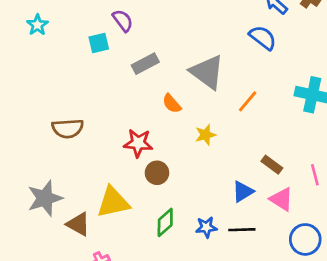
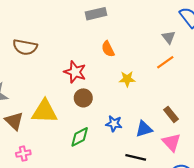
gray triangle: (207, 72) -> (169, 37), moved, size x0.5
blue star: (206, 227) -> (114, 124), moved

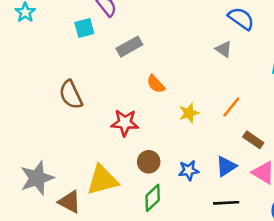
brown semicircle: (25, 47) -> (71, 95), moved, turned 70
orange line: (165, 62) -> (231, 107), moved
brown circle: (83, 98) -> (149, 162), moved

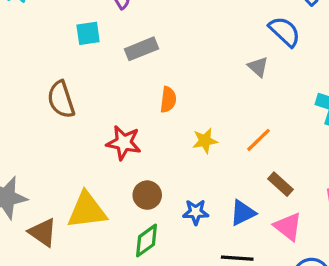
cyan square: (84, 28) -> (88, 33), moved
orange semicircle: (156, 84) -> (168, 100), turned -138

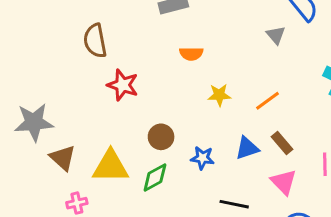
orange semicircle: (168, 100) -> (191, 54), turned 75
red star: (124, 143) -> (123, 85), moved
yellow triangle: (87, 210) -> (111, 166), moved
blue triangle: (243, 213) -> (247, 148), moved

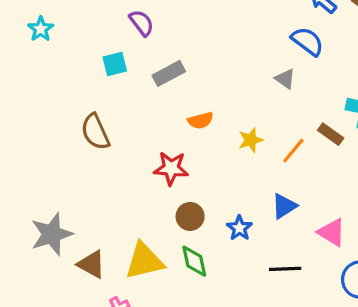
red star: (123, 85) -> (171, 168), moved
yellow star: (219, 95) -> (251, 140), moved
brown rectangle: (282, 143) -> (331, 134), moved
blue star: (202, 158) -> (239, 228), turned -30
green diamond: (155, 178) -> (194, 261), turned -60

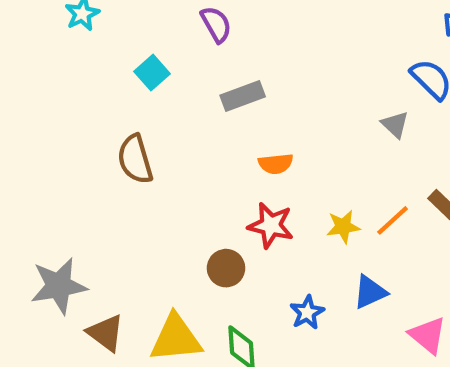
cyan square: (115, 64) -> (152, 73), moved, turned -35
yellow star: (251, 140) -> (343, 227), moved
red star: (171, 168) -> (271, 225), moved
brown circle: (190, 216) -> (226, 268), moved

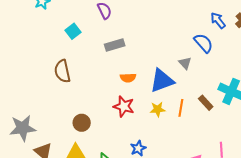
orange line: (393, 220) -> (181, 108), turned -42
brown circle: (226, 268) -> (82, 123), moved
blue triangle: (370, 292) -> (162, 81), moved, size x1.5

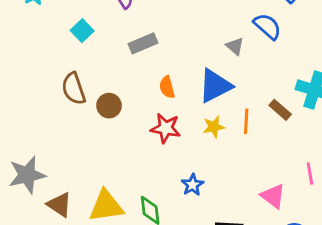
gray triangle: (185, 63) -> (235, 46), moved
orange semicircle: (128, 78) -> (167, 87), turned 84
brown circle: (82, 123) -> (109, 106), moved

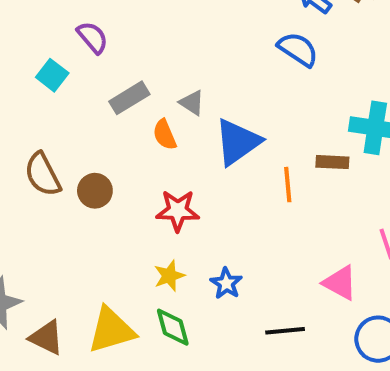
cyan square: (82, 31) -> (52, 75), moved
gray triangle: (235, 46) -> (192, 103), moved
orange semicircle: (167, 87) -> (165, 135), moved
brown rectangle: (280, 110) -> (332, 162), turned -30
yellow star: (214, 127) -> (169, 276), moved

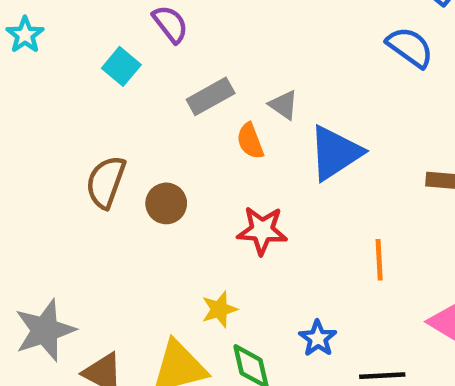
brown semicircle: (43, 174) -> (106, 182), turned 45
orange line: (288, 185) -> (379, 260), moved
yellow star: (169, 276) -> (219, 309), moved
blue star: (226, 283) -> (318, 338), moved

